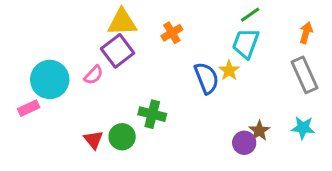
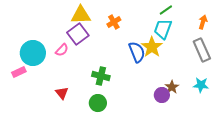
yellow star: (229, 70) -> (152, 47), size x1.5
green circle: (122, 137) -> (98, 103), moved

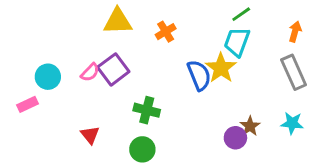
purple square: (78, 34) -> (113, 69), moved
cyan circle: (33, 53) -> (48, 77), size x0.7

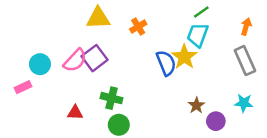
pink semicircle: (90, 72) -> (75, 61), size x1.5
green cross: (147, 110) -> (112, 98), moved
brown star: (250, 126) -> (196, 105), moved
red triangle: (90, 135) -> (75, 113), turned -49
purple circle: (235, 138) -> (216, 121), moved

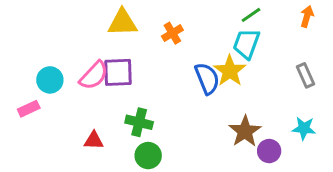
orange arrow: (246, 27) -> (307, 16), moved
purple square: (95, 58) -> (118, 72), turned 35
gray rectangle: (245, 61) -> (305, 75), size x0.7
brown star: (196, 105) -> (245, 131), size x1.5

